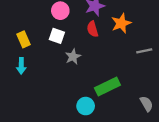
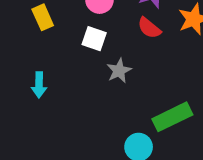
red semicircle: (92, 29) -> (149, 28), turned -35
yellow rectangle: (24, 39) -> (43, 17), moved

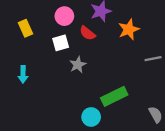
red semicircle: (149, 28) -> (87, 33), moved
white square: (94, 39) -> (61, 43), turned -35

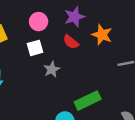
orange star: (129, 29) -> (102, 35), turned -30
red semicircle: (87, 33) -> (71, 42), moved

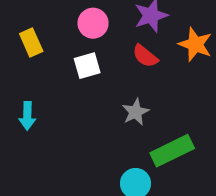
gray star: (52, 69) -> (135, 112), moved

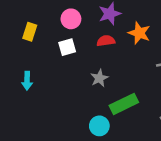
yellow rectangle: (31, 42) -> (30, 32), turned 42
red semicircle: (145, 56) -> (106, 41), turned 132

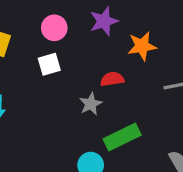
orange star: (139, 33) -> (142, 46), turned -30
red semicircle: (106, 41) -> (112, 79), moved

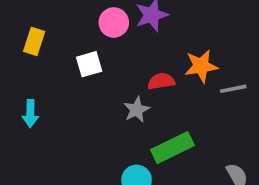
pink circle: (54, 28) -> (114, 22), moved
orange star: (142, 46) -> (201, 66), moved

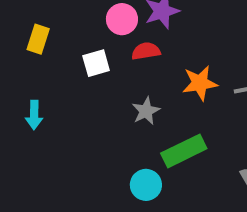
orange star: (201, 66) -> (200, 83), moved
red semicircle: (161, 81) -> (146, 51), moved

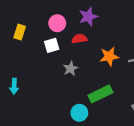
pink circle: (122, 19) -> (57, 23), moved
gray star: (146, 111) -> (71, 69), moved
cyan arrow: (34, 115) -> (14, 86), moved

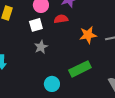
gray star: (71, 69) -> (41, 47), moved
cyan circle: (79, 113) -> (52, 84), moved

